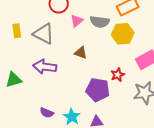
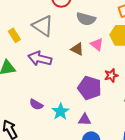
pink triangle: (77, 21) -> (97, 44), moved, turned -48
gray semicircle: (100, 22) -> (86, 19), moved
yellow rectangle: (17, 31) -> (14, 35), moved, turned -32

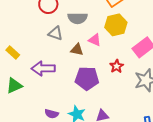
gray triangle: (43, 26) -> (55, 33), moved, size x0.7
purple pentagon: (90, 88) -> (87, 78), moved

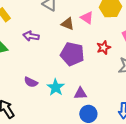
purple arrow: (43, 68) -> (31, 36), size x0.7

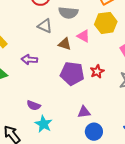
red star: (104, 48) -> (97, 71), moved
cyan star: (56, 87) -> (44, 124), moved

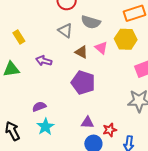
red star: (97, 71) -> (110, 130), moved
purple semicircle: (34, 105) -> (39, 107), turned 128

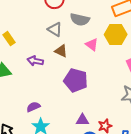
brown triangle: (81, 52) -> (61, 51), moved

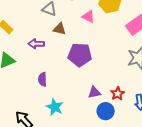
purple semicircle: (33, 107) -> (42, 79), moved, turned -56

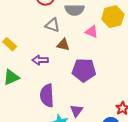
purple semicircle: (42, 79) -> (47, 95), size x1.6
purple triangle: (94, 92) -> (76, 111), moved, turned -40

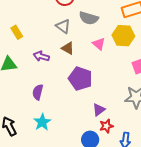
purple semicircle: (47, 95) -> (38, 92), size x0.7
purple triangle: (76, 111) -> (99, 110), moved

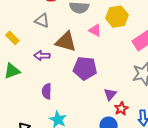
gray triangle: (63, 26) -> (42, 20), moved
brown triangle: (68, 48) -> (66, 42), size x1.6

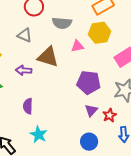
pink triangle: (95, 30) -> (77, 46), turned -40
purple pentagon: (85, 68) -> (89, 83), moved
red star: (121, 109) -> (110, 115), moved

